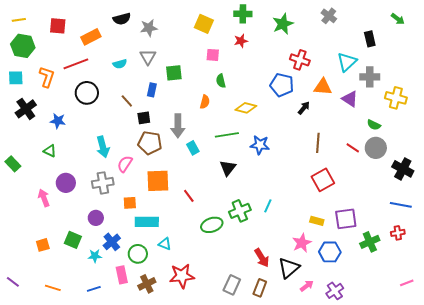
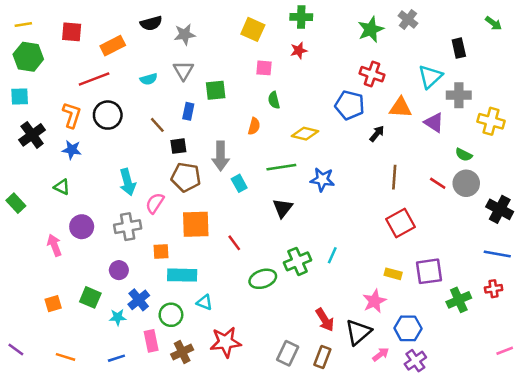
green star: (283, 24) -> (371, 29), moved
orange L-shape: (47, 77) -> (72, 115), moved
blue hexagon: (330, 252) -> (408, 328), moved

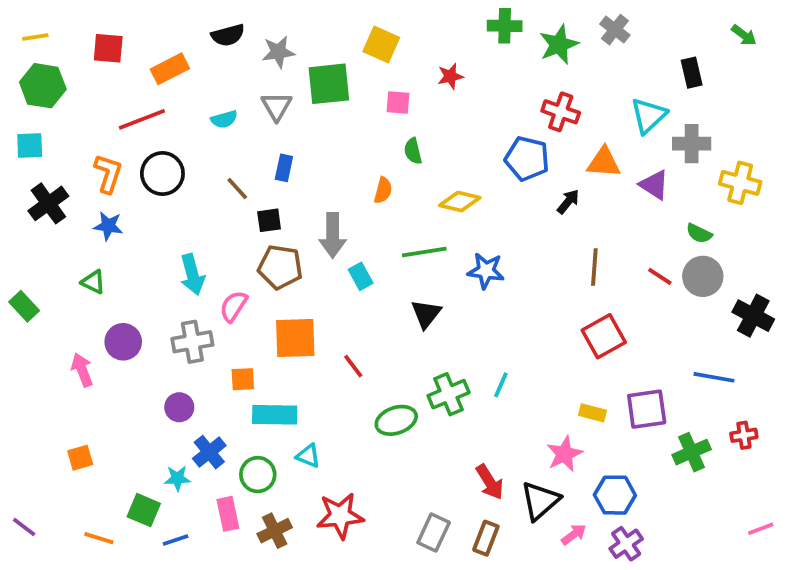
green cross: (301, 17) -> (505, 26), moved
green square: (216, 90) -> (329, 84), moved, size x1.4
blue line: (497, 254) -> (714, 377), moved
green square: (90, 297) -> (144, 510), moved

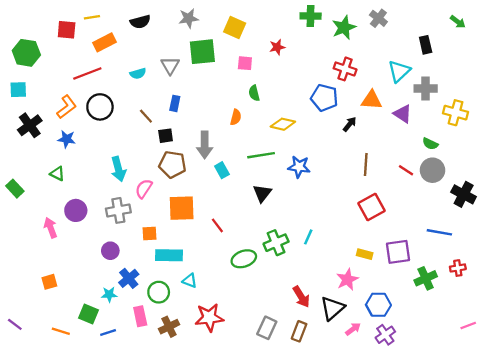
yellow line: (35, 37) -> (92, 17), moved
gray star: (278, 52) -> (189, 18), moved
orange L-shape: (108, 174) -> (67, 107), turned 35

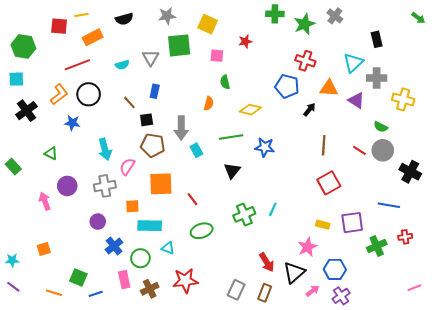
green arrow: (458, 22) -> (418, 18), moved
blue star: (67, 139) -> (72, 123), moved
green ellipse: (244, 259) -> (202, 231), moved
cyan star: (109, 294) -> (12, 260), moved

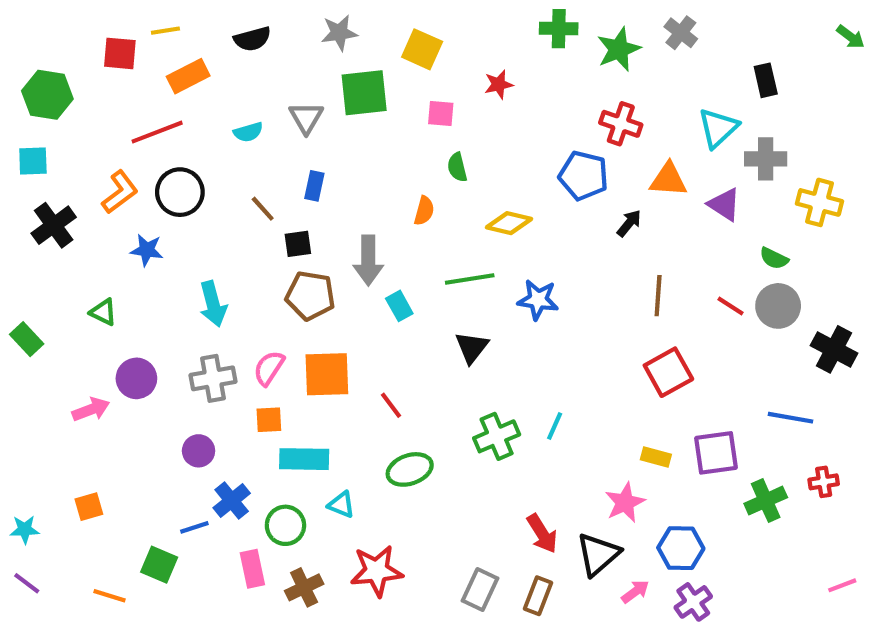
pink semicircle: (127, 167) -> (269, 368), moved
pink arrow: (45, 201) -> (91, 409), turned 90
blue line: (96, 294) -> (194, 527), moved

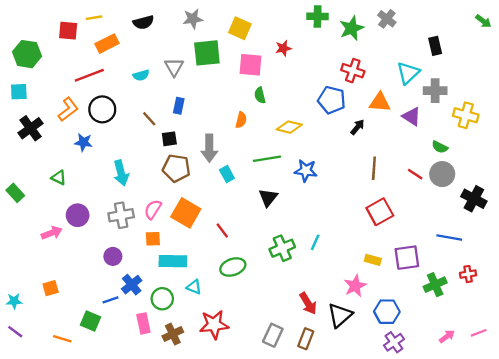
pink square: (441, 113) -> (250, 65), size x1.5
orange square: (327, 374) -> (186, 213), turned 32
pink arrow: (635, 592) -> (447, 336), moved

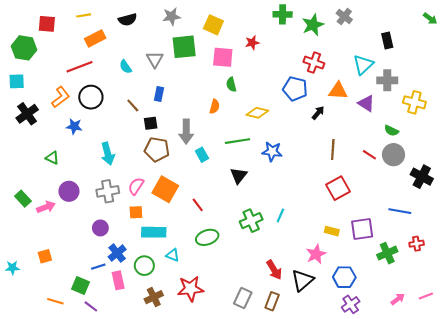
red square: (68, 31) -> (47, 24), moved
cyan semicircle: (141, 75) -> (125, 67), turned 72
green rectangle: (15, 193) -> (23, 199), moved
pink rectangle: (143, 323) -> (118, 280), moved
purple line: (15, 332) -> (91, 306), moved

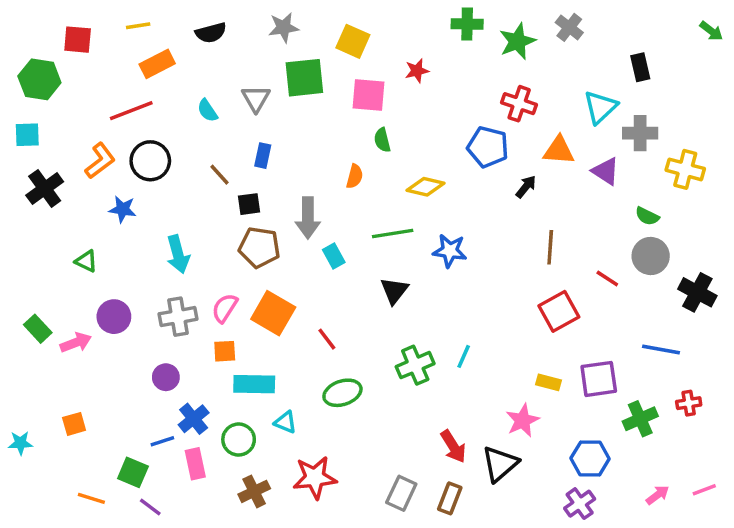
red line: (369, 155) -> (607, 279), moved
blue hexagon: (344, 277) -> (590, 459), moved

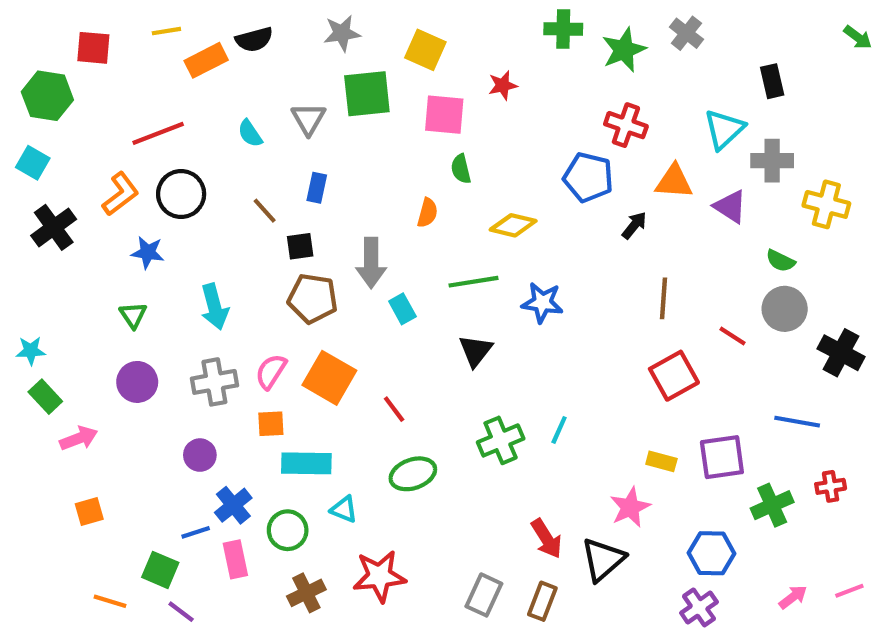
orange rectangle: (157, 64) -> (206, 60), moved
cyan square: (27, 135) -> (33, 163), turned 32
green triangle: (86, 261) -> (133, 315), moved, turned 30
pink arrow: (76, 343) -> (79, 438), moved
cyan star: (20, 443) -> (31, 351), moved

